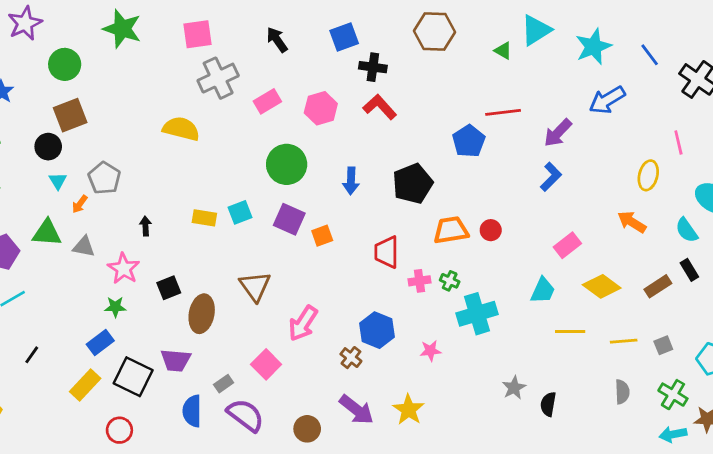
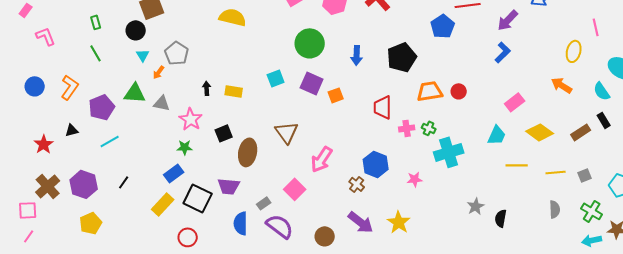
yellow rectangle: (204, 218) -> (234, 91), moved

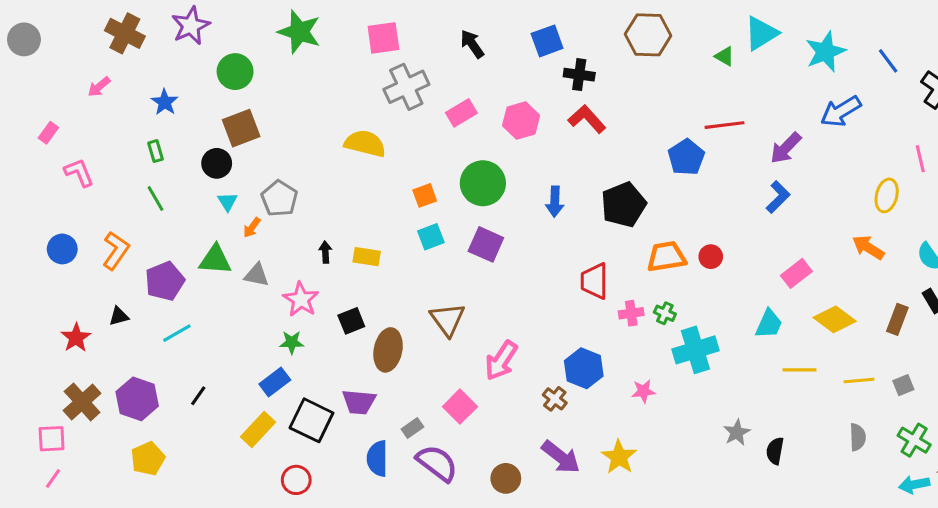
orange square: (336, 95) -> (425, 195), moved
brown rectangle: (581, 132) -> (897, 319), turned -36

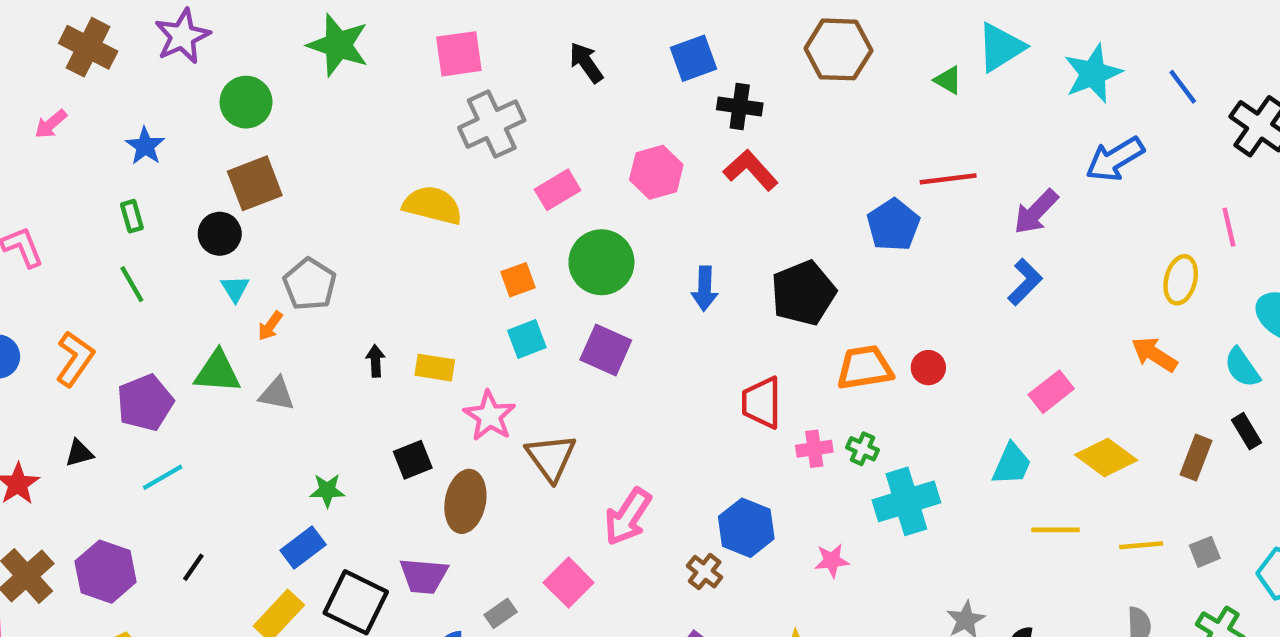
pink rectangle: (461, 113) -> (558, 190), moved
pink star: (301, 299) -> (490, 416), moved

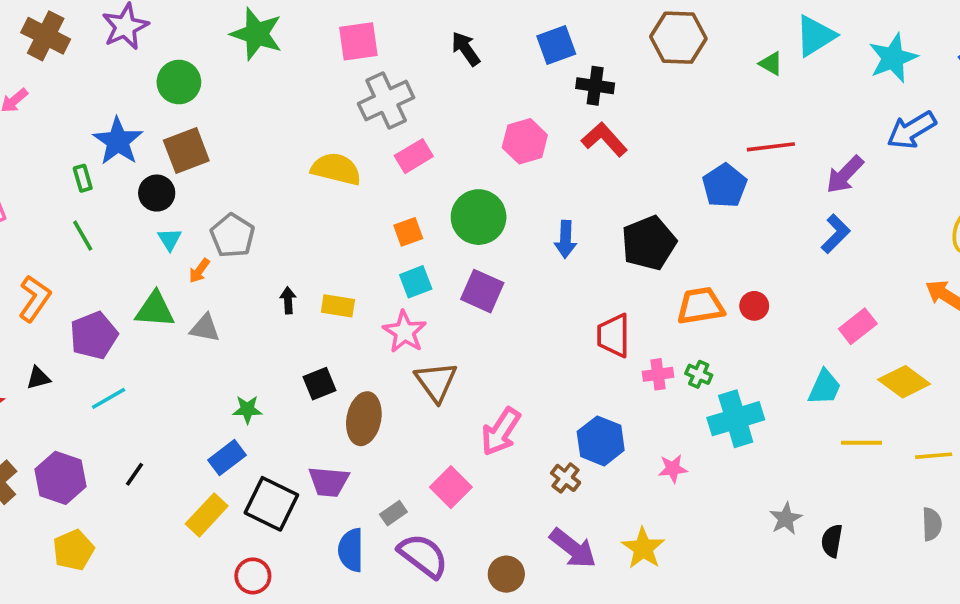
blue star: (145, 146) -> (118, 141), moved, size x1.5
pink rectangle: (558, 190) -> (414, 156), moved
pink star: (490, 416) -> (405, 332), moved

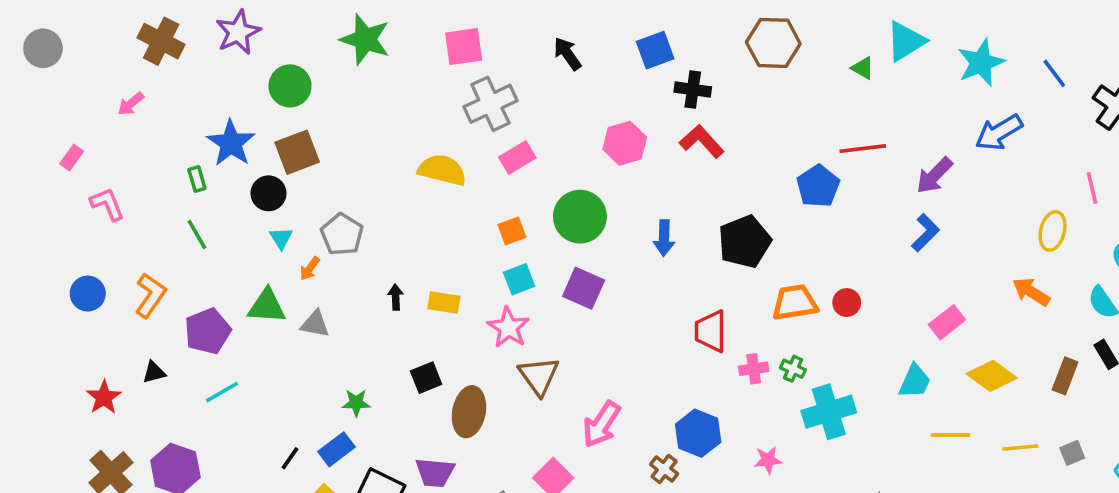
black line: (134, 474) -> (290, 458), moved

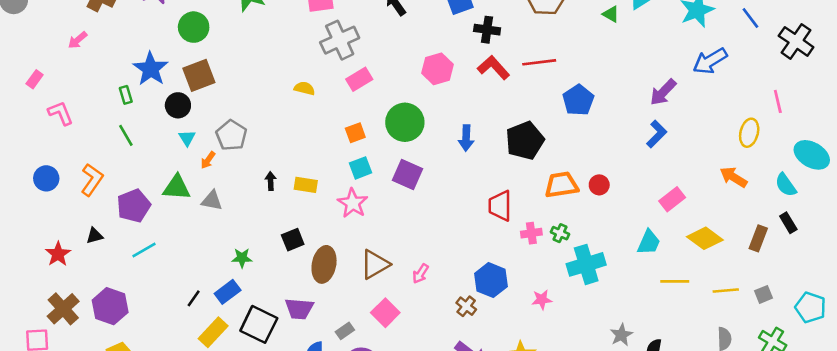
red line: (863, 149) -> (539, 62), moved
yellow semicircle: (442, 170) -> (304, 88), size x0.6
brown triangle: (539, 376) -> (375, 264), moved, turned 36
pink arrow: (601, 424) -> (421, 274), size x0.6

